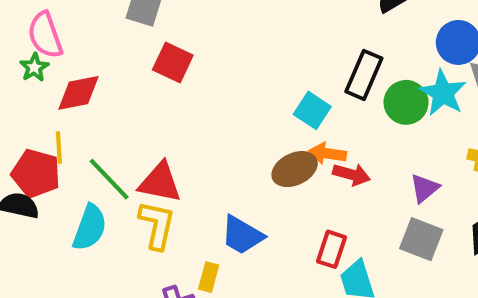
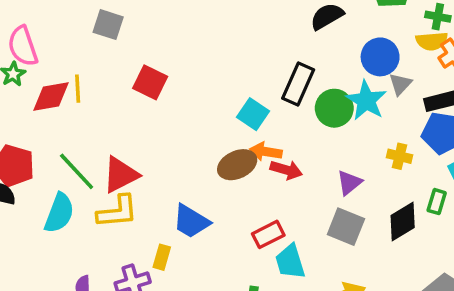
red square: (173, 62) -> (150, 82), moved
yellow line: (59, 147) -> (78, 89), moved
red triangle: (160, 182) -> (121, 175), turned -39
yellow L-shape: (157, 225) -> (117, 212), turned 72
red rectangle: (331, 249) -> (268, 234), turned 44

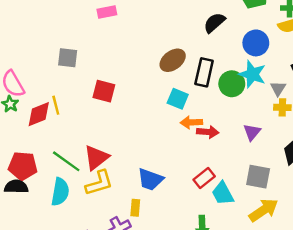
gray triangle: (400, 84) -> (278, 88), moved
brown ellipse: (237, 165) -> (173, 60), moved
gray square: (346, 227) -> (258, 177), moved

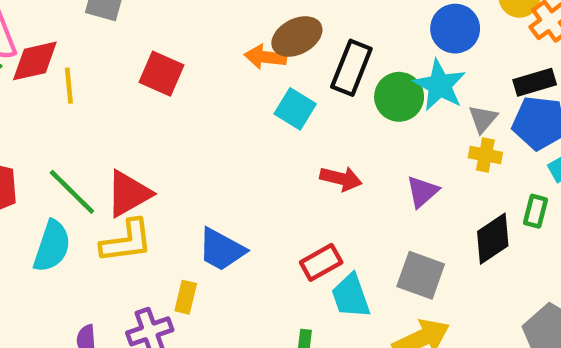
red diamond: (39, 114) -> (35, 61), moved
orange arrow: (191, 122) -> (265, 57), moved

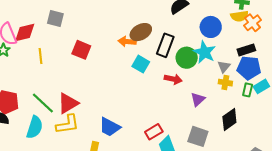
red diamond: (35, 61) -> (25, 32), moved
red arrow: (341, 179) -> (173, 79), moved
green rectangle: (536, 211) -> (248, 90), moved

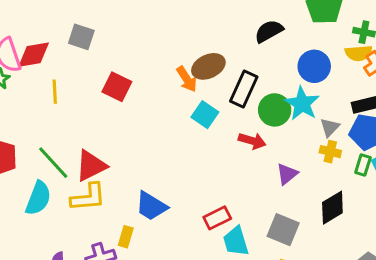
orange arrow: (127, 41) -> (187, 79), turned -132

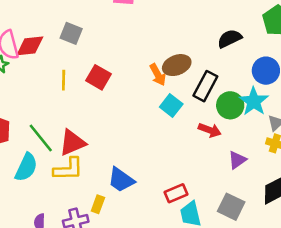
yellow line: (55, 92) -> (64, 80), moved

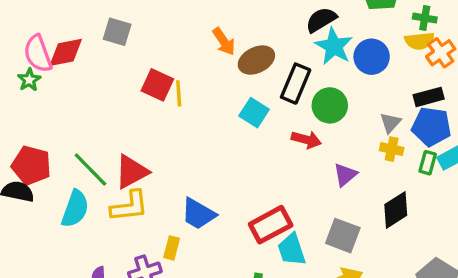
orange arrow: (158, 75) -> (224, 41), moved
yellow line: (64, 80) -> (179, 93), moved
cyan star: (254, 101) -> (334, 46), moved
red rectangle: (176, 193) -> (271, 225), size x1.4

